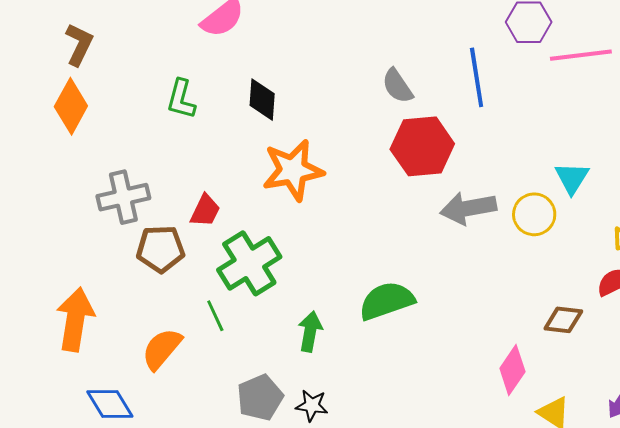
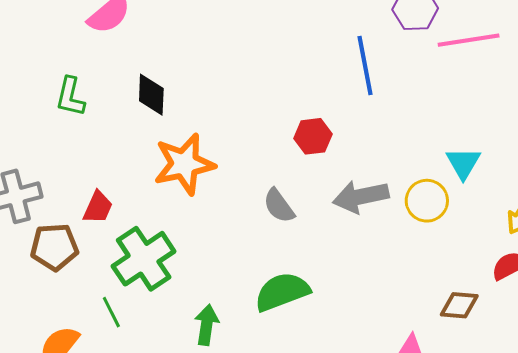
gray semicircle: (397, 86) -> (279, 206), moved
red hexagon: (422, 146) -> (313, 136), size x0.6

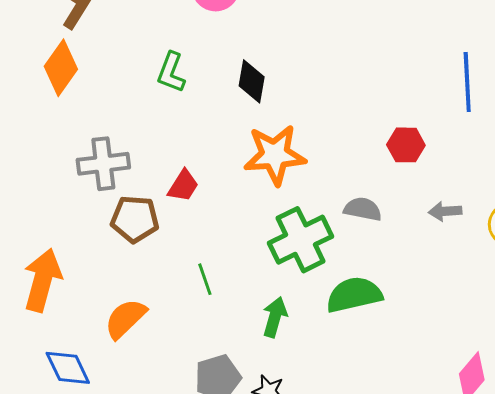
gray arrow: (361, 197) -> (445, 211), size x0.6
gray semicircle: (279, 206) -> (363, 209), turned 129
green cross: (144, 259) -> (300, 240), moved
green line: (111, 312) -> (205, 279), moved

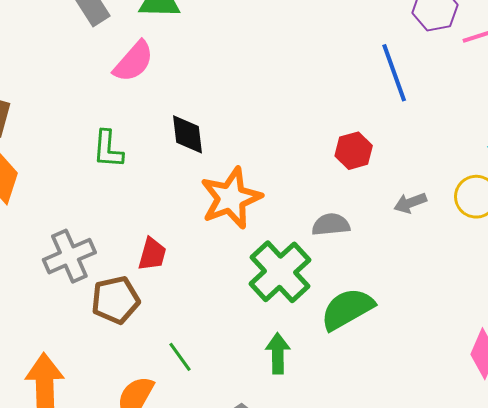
green line: (205, 279) -> (180, 357), moved

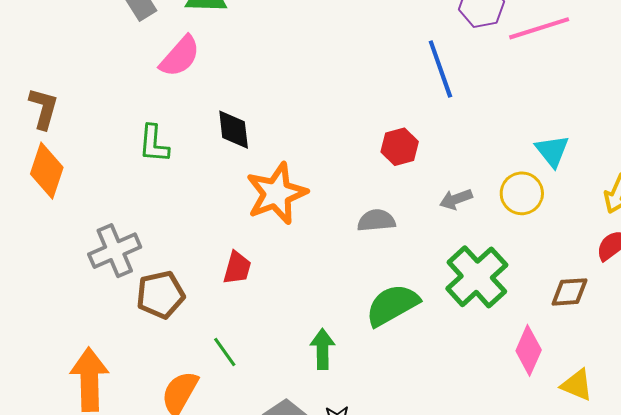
red trapezoid: (152, 254) -> (237, 268), moved
green cross: (280, 272) -> (477, 277), moved

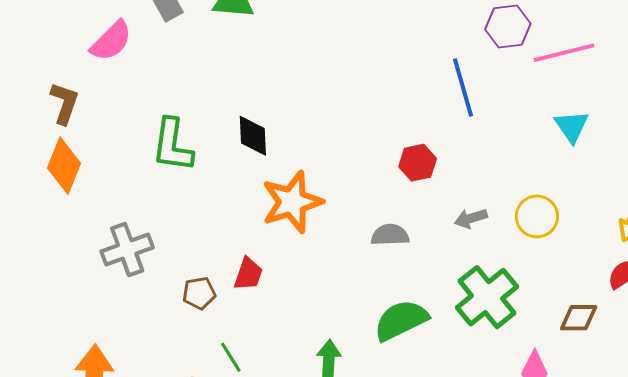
pink semicircle: (180, 56) -> (111, 41), moved
green L-shape: (154, 144) -> (172, 145), size x1.4
cyan triangle: (552, 151) -> (572, 126), moved
brown pentagon: (161, 295) -> (199, 293), moved, size x0.7

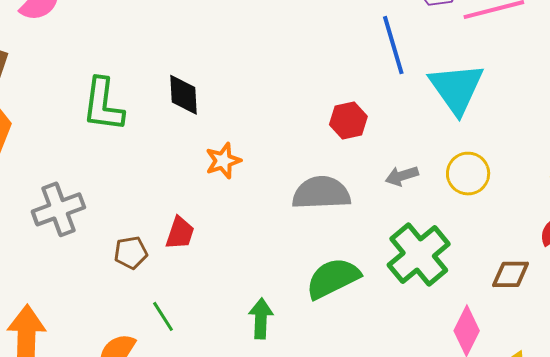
cyan triangle: (572, 126) -> (456, 88), moved, size x1.6
orange star: (292, 202) -> (223, 161), size x0.6
gray semicircle: (390, 235) -> (321, 193), size x1.5

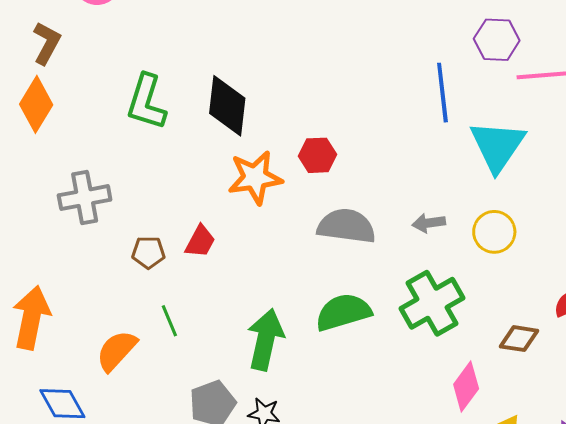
black diamond: (183, 95) -> (227, 106), size x1.4
red hexagon: (348, 121) -> (318, 155), moved
orange star: (223, 161) -> (255, 178), size x1.5
green arrow: (261, 318) -> (265, 340), size x1.5

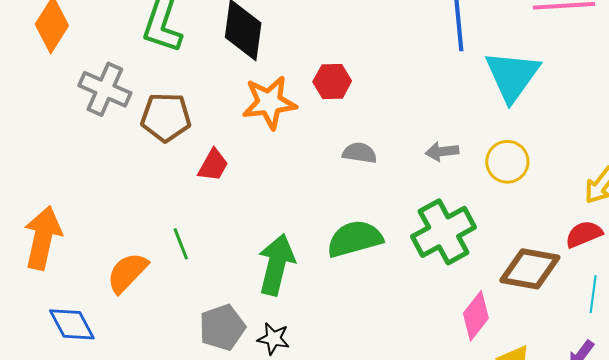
gray cross: (85, 198) -> (105, 89), moved, turned 33
gray semicircle: (346, 226) -> (360, 153), size x0.6
brown pentagon: (148, 252) -> (166, 117), moved, size x1.5
brown diamond: (519, 339) -> (530, 269), size x1.5

